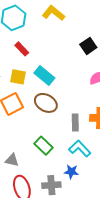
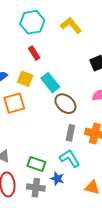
brown ellipse: (46, 103) -> (65, 104), moved
green rectangle: (43, 146) -> (36, 164), moved, turned -36

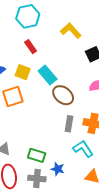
yellow L-shape: (71, 25) -> (71, 31), moved
cyan L-shape: (70, 158) -> (83, 149), moved

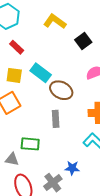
gray rectangle: (69, 124) -> (56, 119), moved
green rectangle: (37, 155) -> (30, 144), moved
gray cross: (37, 178) -> (53, 183), turned -30

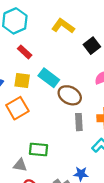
gray rectangle: (56, 119) -> (79, 122), moved

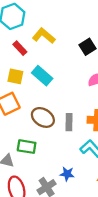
yellow L-shape: (63, 26) -> (44, 36), moved
brown ellipse: (70, 95) -> (43, 117), moved

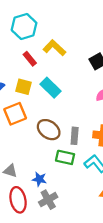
green rectangle: (27, 147) -> (65, 157), moved
blue star: (67, 174) -> (39, 179), moved

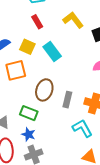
yellow L-shape: (54, 48) -> (73, 20), moved
brown ellipse: (49, 130) -> (44, 90), turned 65
green rectangle: (65, 157) -> (29, 113), moved

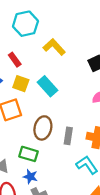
yellow L-shape: (73, 20) -> (54, 47), moved
red rectangle: (37, 22) -> (15, 60), moved

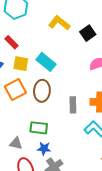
yellow L-shape: (54, 47) -> (59, 23), moved
brown ellipse: (43, 128) -> (42, 91), moved

